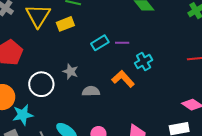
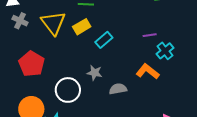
cyan rectangle: (100, 43) -> (104, 40), moved
purple line: (122, 43) -> (150, 35), moved

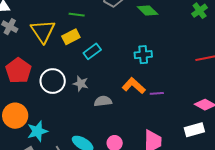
purple line: (150, 35) -> (157, 93), moved
cyan cross: (165, 51) -> (143, 55), moved, turned 30
white circle: (68, 90) -> (53, 81), moved

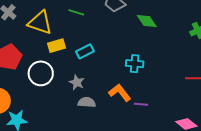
yellow triangle: (43, 31) -> (40, 23), turned -48
yellow rectangle: (71, 37) -> (56, 46), moved
gray star: (81, 84) -> (77, 82), moved

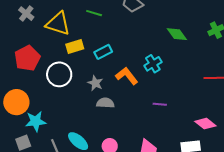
green diamond: (147, 21) -> (177, 34), moved
cyan cross: (135, 64) -> (153, 64), turned -36
orange L-shape: (120, 93) -> (127, 76), moved

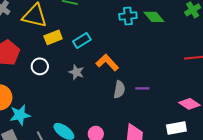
cyan cross: (153, 64) -> (128, 16), moved, turned 30
white circle: (59, 74) -> (40, 66), size x0.7
gray semicircle: (105, 103) -> (119, 90), moved, turned 102

